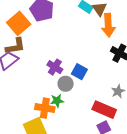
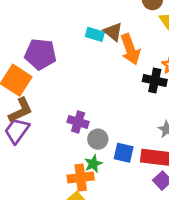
blue square: (79, 72) -> (124, 153), moved

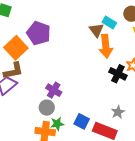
cyan rectangle: (95, 34) -> (109, 22), moved
gray circle: (98, 139) -> (47, 108), moved

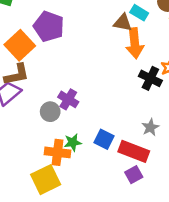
brown triangle: (96, 30) -> (123, 23), turned -42
gray circle: (47, 108) -> (50, 112), moved

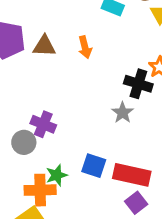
brown triangle: (123, 23) -> (44, 46), moved
orange arrow: (135, 43) -> (85, 47), moved, size x0.6
gray star: (150, 127) -> (122, 113), moved

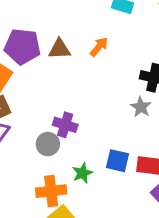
orange arrow: (85, 47) -> (99, 47), turned -120
orange cross: (40, 190) -> (51, 191), moved

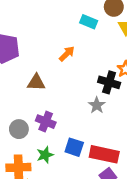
brown triangle: (59, 49) -> (36, 82), moved
purple cross: (65, 125) -> (46, 122), moved

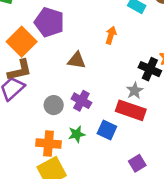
orange arrow: (67, 54) -> (111, 35), turned -35
red rectangle: (104, 154) -> (131, 110), moved

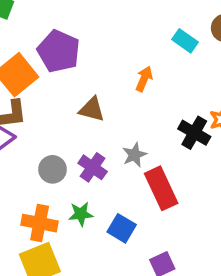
gray star: (135, 91) -> (134, 155), moved
red rectangle: (131, 110) -> (161, 188), turned 40
blue square: (107, 130) -> (122, 228), moved

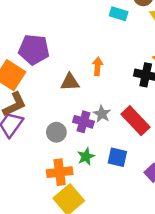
orange arrow: (144, 79) -> (98, 66), moved
gray star: (134, 155) -> (102, 114), moved

